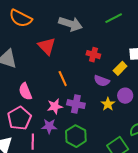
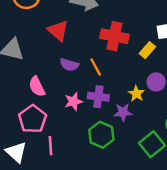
red cross: (93, 55) -> (114, 36), size x1.6
orange line: (63, 79) -> (96, 67), moved
purple semicircle: (102, 81) -> (69, 65), moved
purple star: (49, 126) -> (123, 112), moved

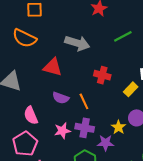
red triangle: (58, 31) -> (53, 67), turned -30
red cross: (114, 36) -> (102, 75), size x0.7

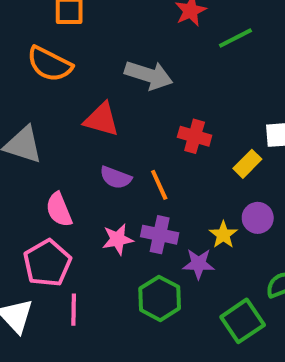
green line: (123, 36) -> (235, 38), moved

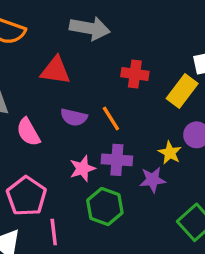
yellow rectangle: (247, 164) -> (182, 91), size x1.4
pink semicircle: (59, 210) -> (28, 132), moved
green hexagon: (160, 298) -> (105, 207), moved

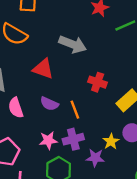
purple cross: (117, 160) -> (73, 139), turned -30

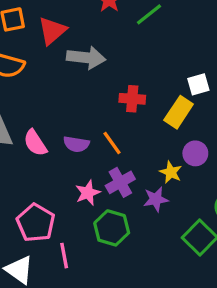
red triangle: (43, 69) -> (52, 31), moved, turned -45
pink semicircle: (16, 108) -> (35, 143), moved

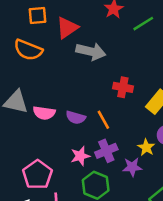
pink semicircle: (35, 143) -> (44, 113), turned -55

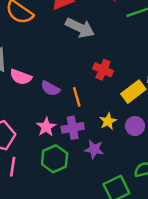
yellow star: (146, 147) -> (108, 121), moved
pink star: (80, 156) -> (46, 127), turned -30

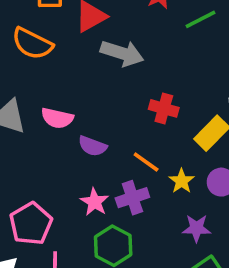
pink semicircle: (21, 77) -> (57, 118), moved
orange line: (77, 97) -> (146, 162), moved, turned -30
purple star: (94, 149) -> (196, 228), moved

